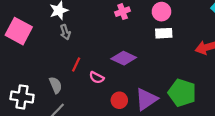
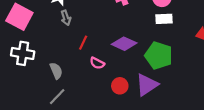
red line: (76, 65) -> (83, 43), moved
green pentagon: (182, 93) -> (159, 56), moved
white cross: (22, 97) -> (23, 53), moved

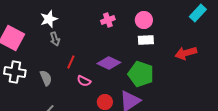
gray semicircle: (56, 71) -> (46, 78), moved

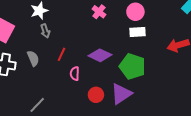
pink cross: (108, 20) -> (99, 12), turned -32
gray semicircle: (46, 78) -> (33, 58), moved
pink semicircle: (84, 81) -> (75, 74), turned 64

